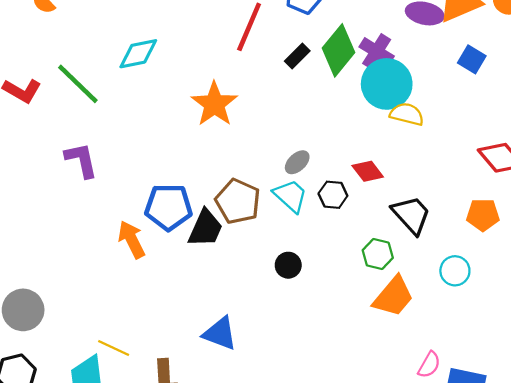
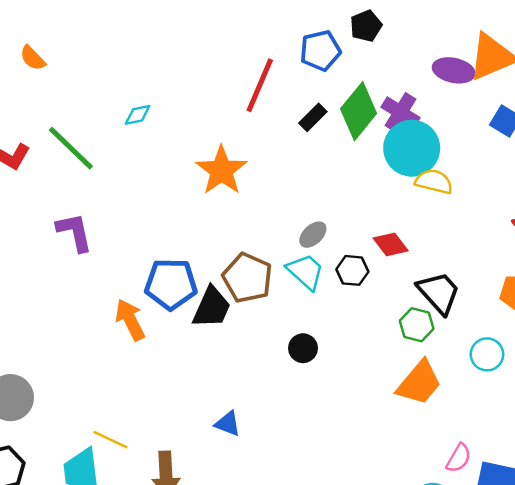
cyan diamond: (138, 54) -> (138, 115), size x0.6
green hexagon: (378, 254) -> (417, 325), moved
blue triangle: (220, 333) -> (228, 424), size x0.7

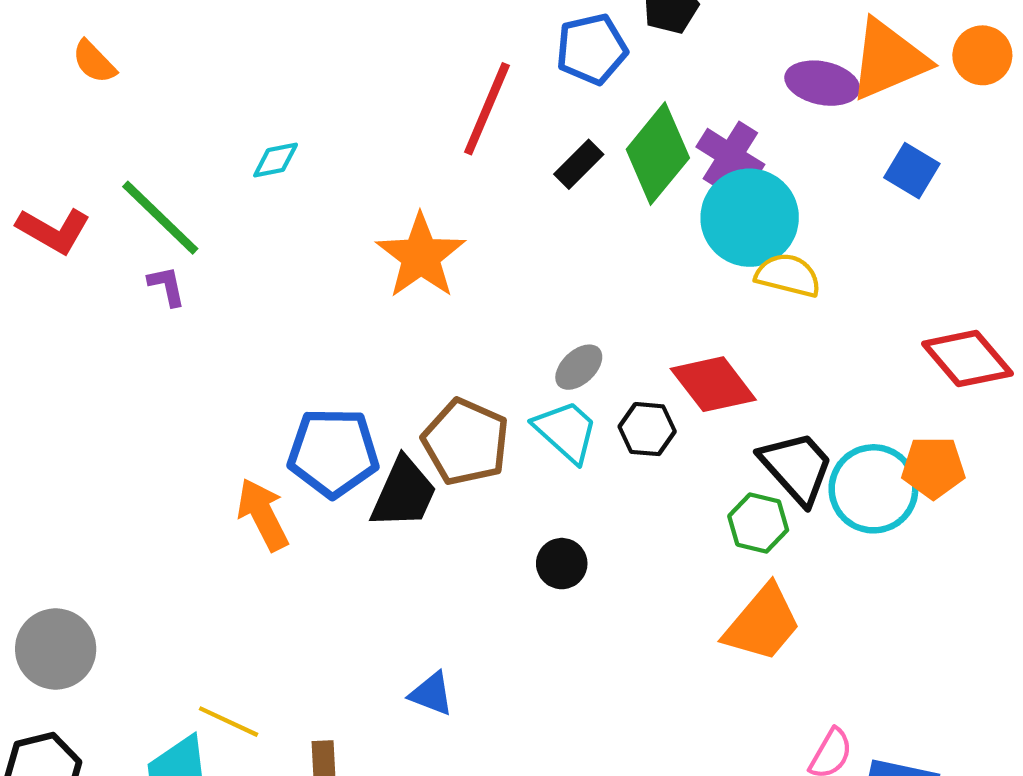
purple L-shape: (75, 232) -> (167, 286), moved, size x0.6
red diamond: (391, 244) -> (713, 384), size x1.4
cyan circle: (487, 354) -> (873, 489), moved, size x1.5

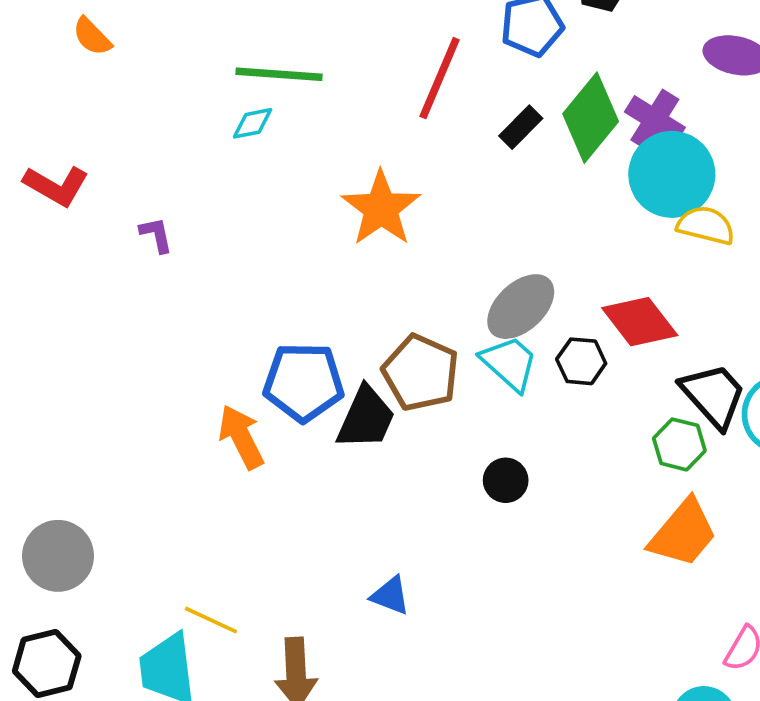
green line: (160, 218) -> (279, 74), moved, turned -40
gray ellipse: (579, 367) -> (521, 307), size x1.6

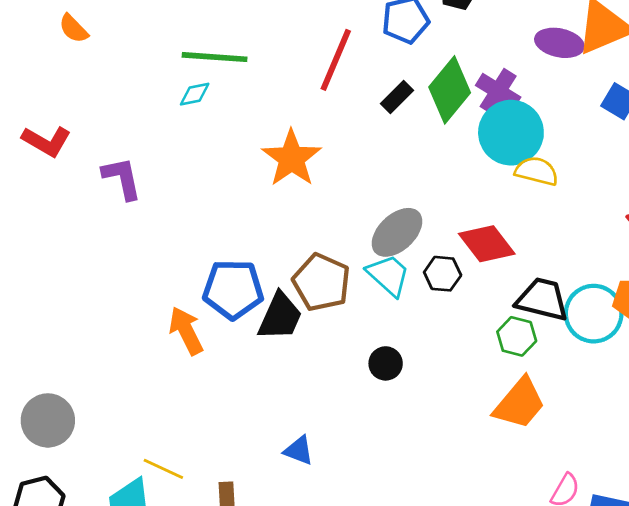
purple L-shape: (156, 235) -> (122, 178), size x1.6
black trapezoid: (713, 395) -> (542, 299), turned -34

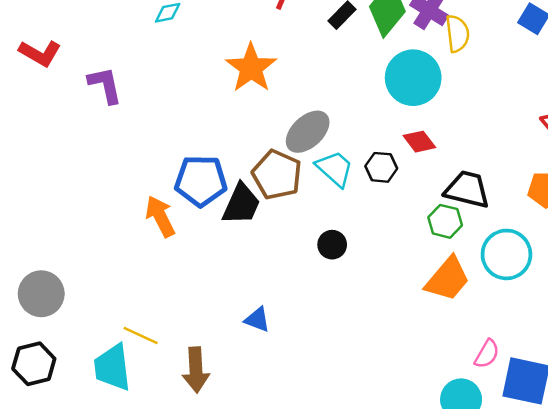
cyan circle: (511, 133) -> (413, 78), moved
yellow semicircle: (537, 171) -> (457, 34), moved, turned 69
gray ellipse: (397, 232) -> (308, 132), moved
red diamond: (487, 244) -> (419, 142), size x0.7
cyan circle: (594, 314) -> (506, 254), moved

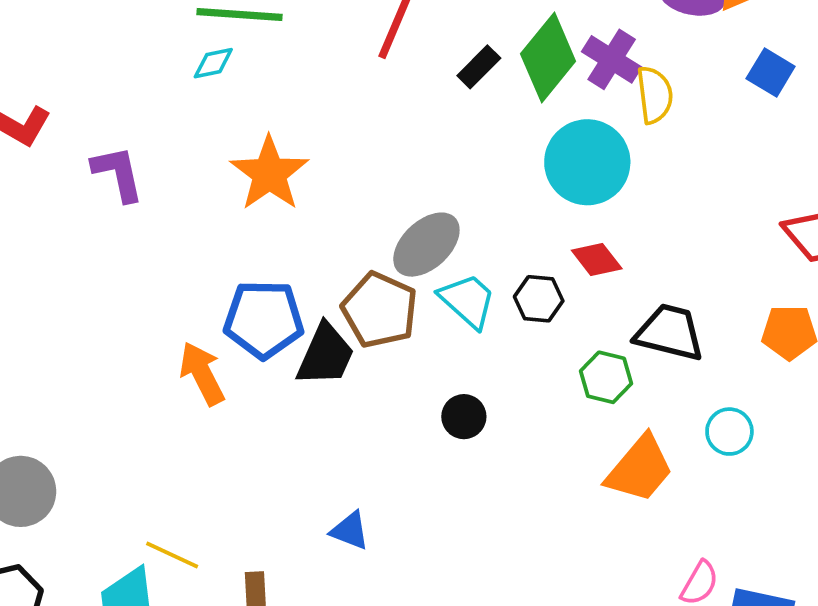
orange star: (251, 68) -> (269, 173), moved
green hexagon: (445, 221) -> (606, 377), moved
cyan circle: (506, 254) -> (729, 432), size x0.6

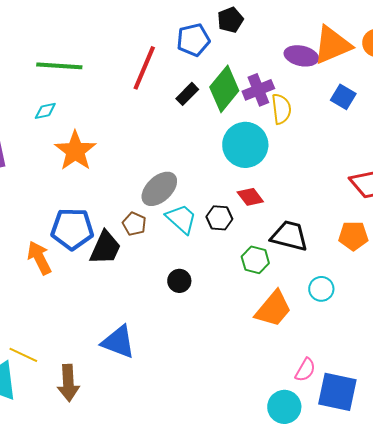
purple cross: (612, 59) -> (258, 90), turned 36
cyan diamond: (213, 63) -> (45, 111), moved
brown pentagon: (380, 310) -> (134, 224), size x0.6
blue triangle: (350, 531) -> (118, 342), size x1.6

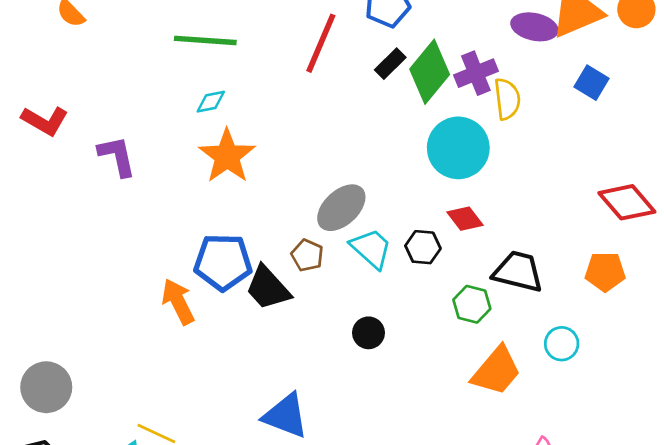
black rectangle: (187, 94) -> (390, 64), moved
cyan diamond: (45, 111) -> (211, 102), moved
black trapezoid: (105, 248) -> (268, 288), turned 114

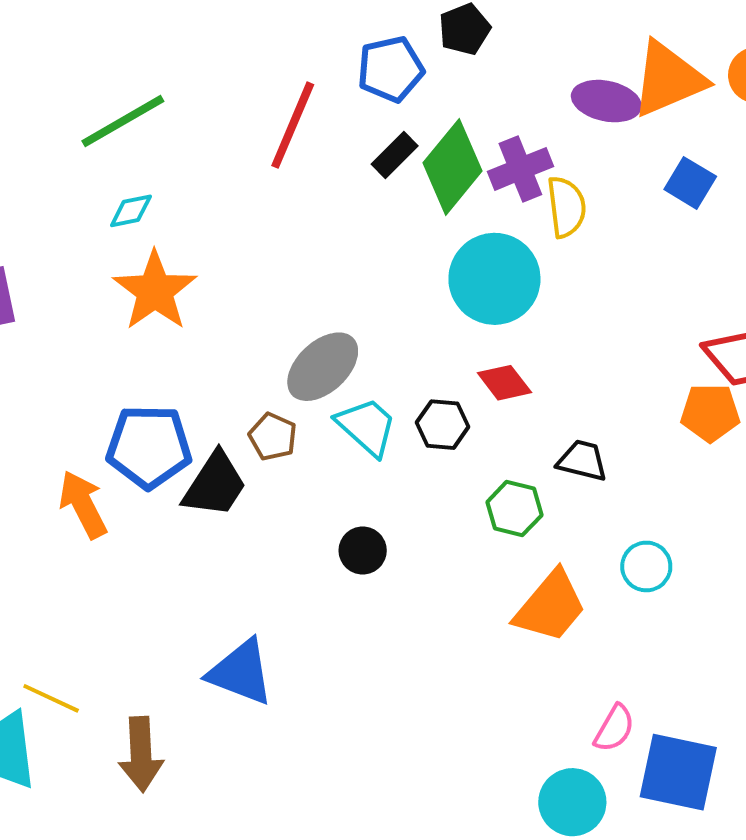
green line: (205, 40) -> (123, 121), turned -34
black trapezoid: (518, 272) -> (582, 461), size x0.7
orange pentagon: (605, 272) -> (710, 413), moved
black trapezoid: (268, 288) -> (215, 485), turned -105

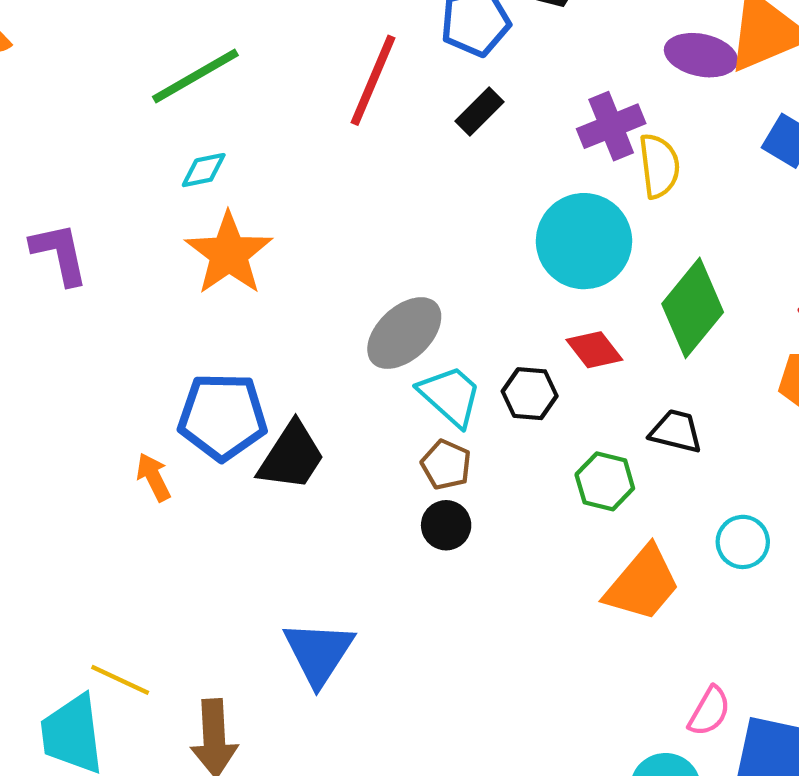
green diamond: (453, 167) -> (693, 308), moved
brown pentagon: (273, 437) -> (446, 465), moved
orange arrow: (83, 505) -> (154, 477), size x0.7
blue triangle: (241, 672) -> (319, 653), turned 42

